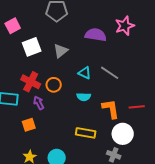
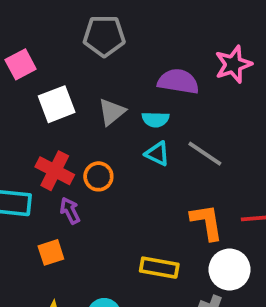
cyan semicircle: (84, 97) -> (155, 119), moved

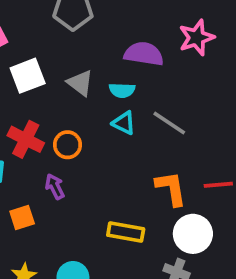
gray triangle: (112, 112) -> (80, 83), turned -44
purple arrow: (70, 211) -> (55, 187), moved

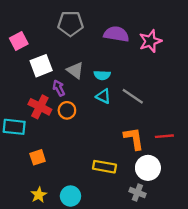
purple semicircle: (144, 54) -> (116, 34), moved
purple arrow: (55, 187) -> (59, 88), moved

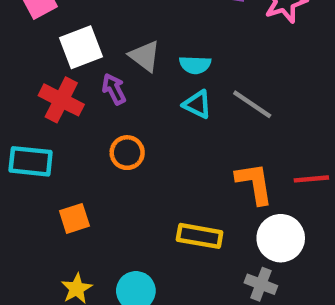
red cross: (40, 107) -> (61, 100), moved
orange circle: (67, 110) -> (127, 153), moved

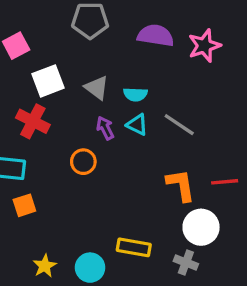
purple arrow: (114, 89) -> (105, 128), moved
orange square: (74, 218) -> (24, 205), moved
yellow rectangle: (200, 236) -> (134, 247), moved

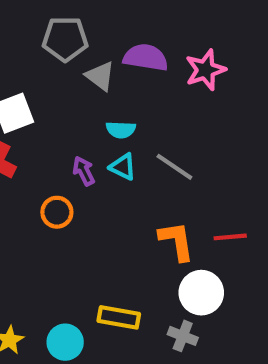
gray triangle: (97, 88) -> (100, 76), moved

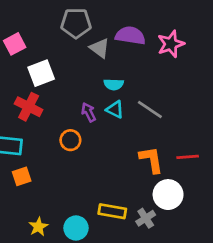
gray cross: (183, 336) -> (146, 218), moved, turned 36

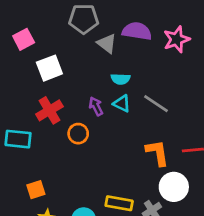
red cross: (29, 107) -> (49, 110), moved, turned 32
orange square: (22, 176) -> (36, 190), moved

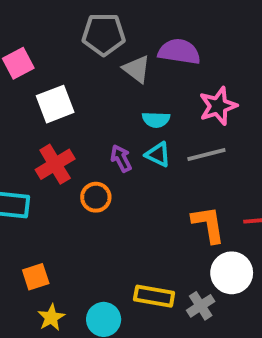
pink star: (177, 39) -> (218, 106), moved
gray line: (156, 104) -> (206, 154), turned -48

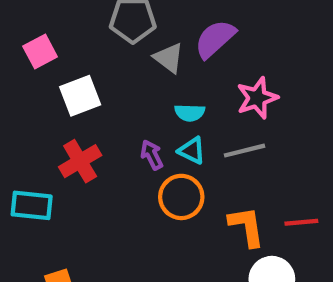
purple semicircle: (179, 52) -> (215, 39), turned -51
orange circle: (96, 197) -> (181, 197), moved, size x1.4

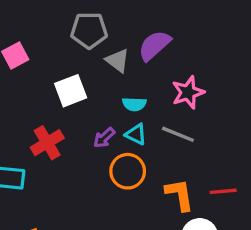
white square: (80, 96) -> (71, 91), moved
gray line: (244, 151) -> (178, 134), turned 36
purple arrow: (152, 155) -> (104, 138), turned -105

